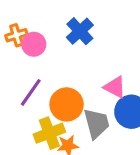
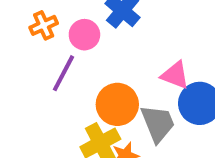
pink circle: (34, 44) -> (84, 35), moved
purple line: (31, 92) -> (64, 73), moved

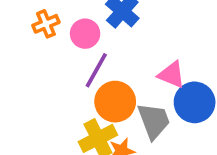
purple line: (64, 73) -> (96, 70), moved

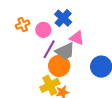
pink triangle: (172, 75) -> (77, 38), moved
gray trapezoid: (154, 121) -> (65, 51), moved, turned 85

